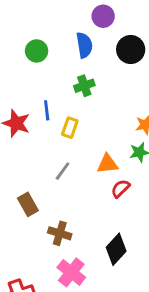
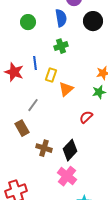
orange triangle: (107, 164) -> (66, 89), moved, turned -35
gray line: (63, 171) -> (33, 105), moved
black diamond: (116, 249) -> (70, 150), moved
pink cross: (71, 272) -> (67, 176), moved

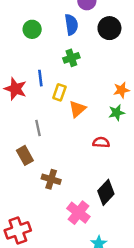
gray line: (33, 105) -> (38, 128), turned -48
red semicircle: (86, 117) -> (101, 142), turned 48
black diamond: (70, 150) -> (106, 192), moved

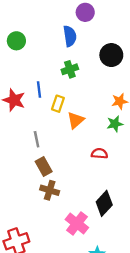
black circle: (109, 28) -> (111, 55), moved
green circle: (32, 29) -> (16, 41), moved
brown rectangle: (25, 155) -> (44, 167), moved

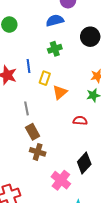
blue semicircle: (70, 36) -> (55, 20), turned -96

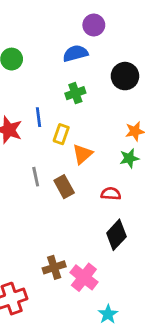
brown rectangle: (33, 132) -> (64, 187), moved
brown cross: (38, 152) -> (54, 267), moved, turned -35
black diamond: (84, 163) -> (116, 235), moved

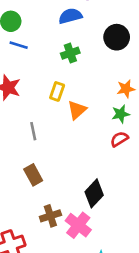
blue line: (39, 117) -> (19, 45), moved, turned -66
brown rectangle: (64, 187) -> (33, 175), moved
red semicircle: (111, 194) -> (119, 139), moved, turned -36
black diamond: (116, 235) -> (94, 193), moved

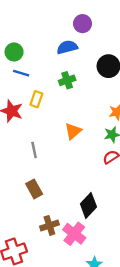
yellow rectangle: (57, 91) -> (36, 99), moved

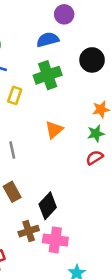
green cross: (67, 80) -> (48, 75), size x1.5
black diamond: (88, 205) -> (48, 206), moved
pink cross: (74, 234) -> (55, 240), turned -30

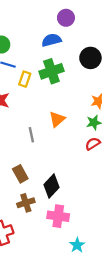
yellow rectangle: (15, 95) -> (25, 79), moved
gray line: (12, 150) -> (31, 135), moved
brown cross: (29, 231) -> (26, 203), moved

